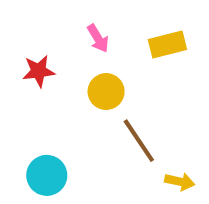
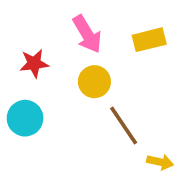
pink arrow: (98, 38) -> (87, 34), size x1.5
cyan circle: (47, 175) -> (25, 118), moved

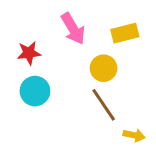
yellow circle: (94, 82) -> (104, 68), moved
cyan circle: (25, 118) -> (35, 91), moved

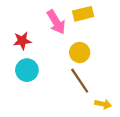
yellow rectangle: (125, 33) -> (83, 14), moved

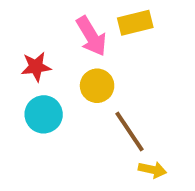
yellow circle: (80, 53) -> (97, 86), moved
yellow arrow: (103, 104) -> (152, 170), moved

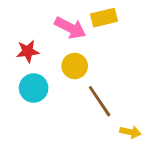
pink arrow: (91, 36) -> (70, 28), turned -32
yellow arrow: (152, 170) -> (130, 132), moved

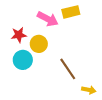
yellow circle: (75, 66) -> (39, 44), moved

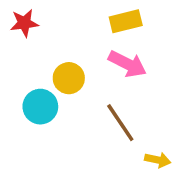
pink arrow: (48, 19) -> (127, 64), moved
red star: (19, 35) -> (24, 23), moved

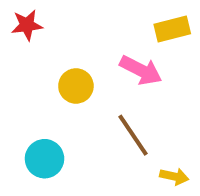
yellow rectangle: (126, 21) -> (172, 29), moved
cyan circle: (40, 107) -> (45, 159), moved

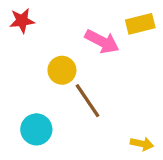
pink arrow: (141, 70) -> (102, 41), moved
brown line: (133, 135) -> (88, 101), moved

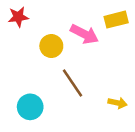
yellow circle: (62, 70) -> (51, 46), moved
yellow arrow: (142, 144) -> (117, 103), moved

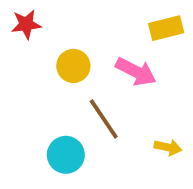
pink arrow: (84, 34) -> (136, 72), moved
cyan circle: (30, 107) -> (66, 155), moved

